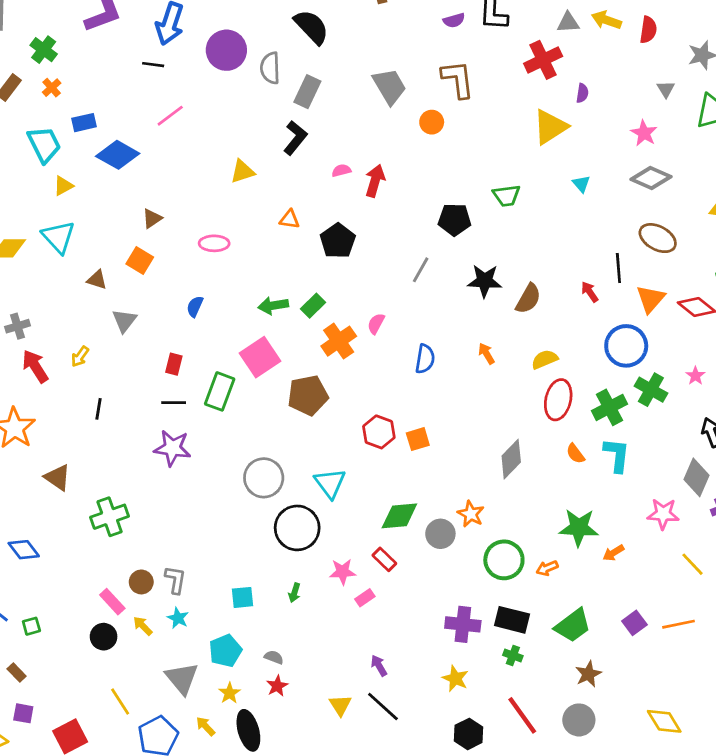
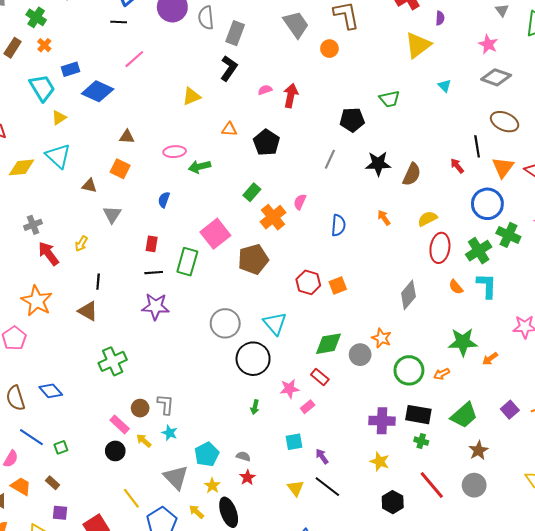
brown triangle: (152, 219) -> (127, 137), turned 42
green arrow: (273, 305) -> (199, 167), moved
brown triangle: (58, 477) -> (88, 311), moved
cyan square: (243, 597) -> (294, 442), moved

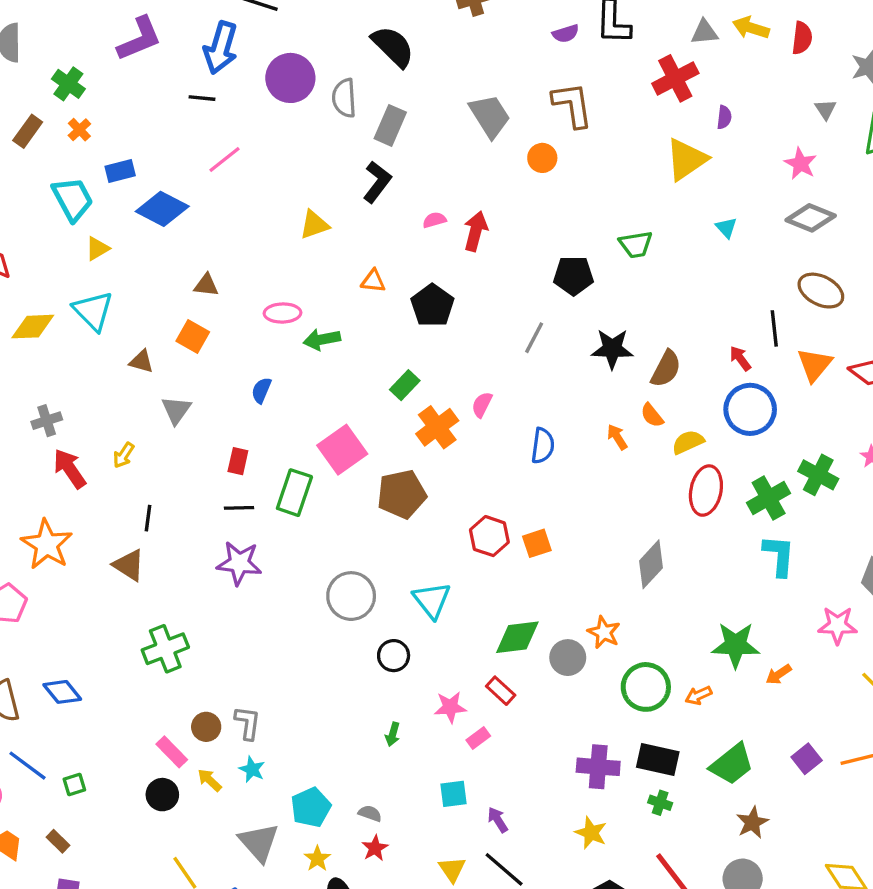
blue circle: (487, 204) -> (750, 409), moved
orange semicircle: (456, 287) -> (652, 415), moved
black circle: (253, 359) -> (394, 656), size x0.6

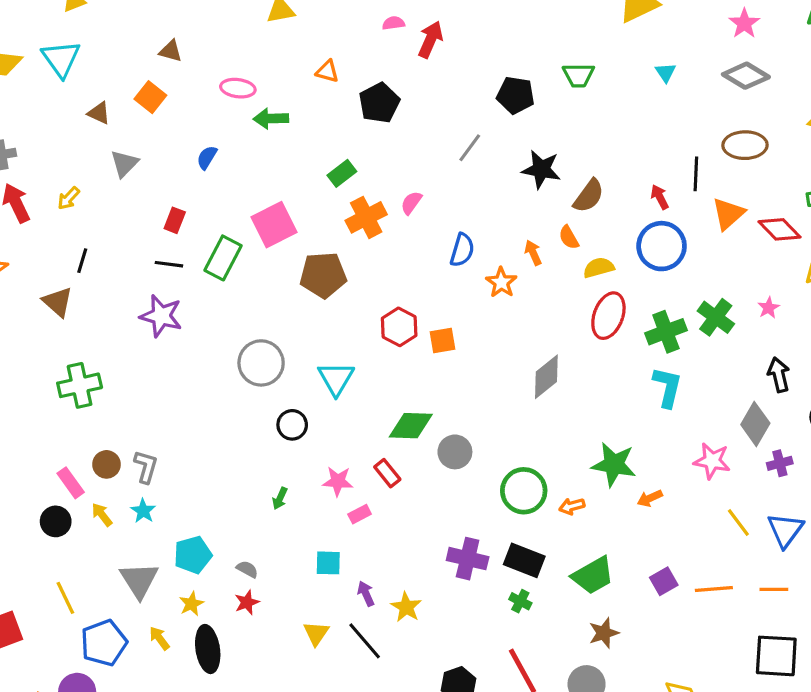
brown ellipse: (821, 291) -> (745, 145), turned -36
orange star: (604, 632) -> (501, 282), moved
yellow star: (591, 833) -> (406, 607), moved

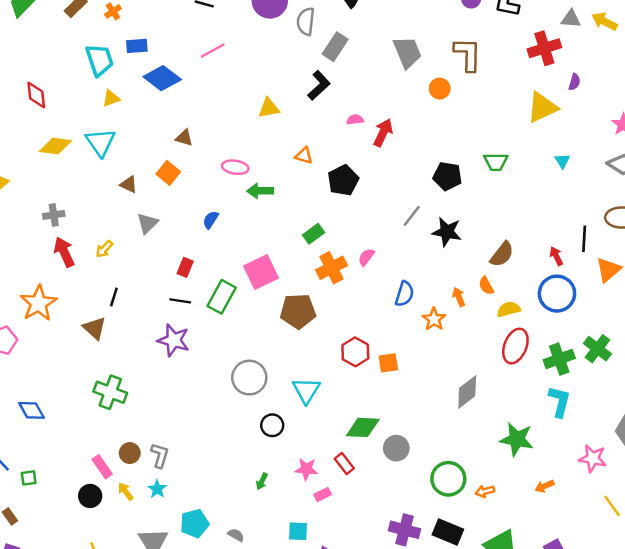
black star: (541, 169) -> (447, 232), moved
green cross: (80, 385) -> (110, 392), turned 32
green star: (614, 465) -> (517, 439), moved

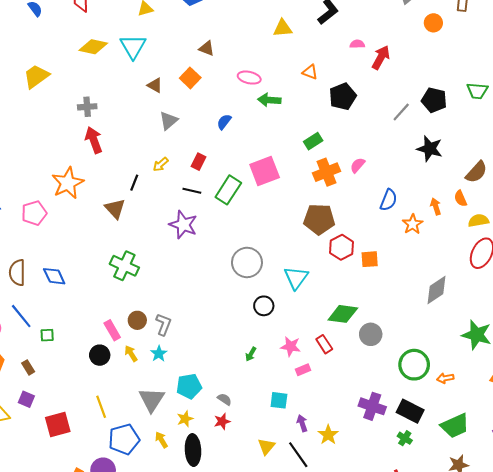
gray line: (412, 216) -> (401, 112), moved
yellow arrow: (104, 249) -> (161, 164), moved
brown pentagon: (298, 311) -> (319, 219), moved

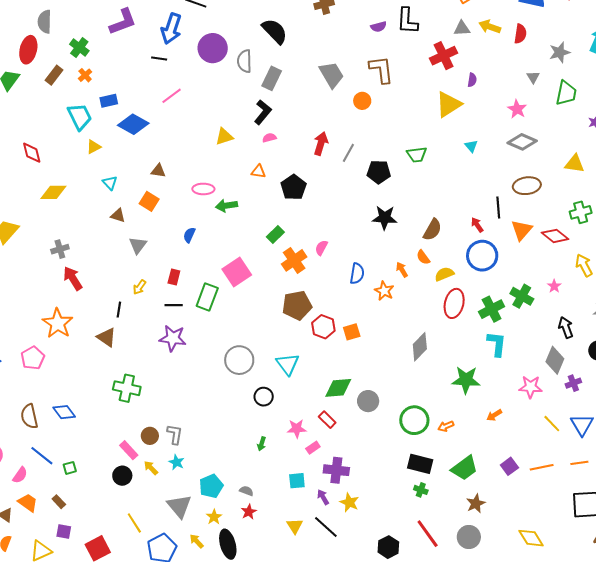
pink semicircle: (357, 44) -> (269, 138), moved
cyan triangle: (133, 47) -> (110, 183), moved, size x0.6
gray line: (401, 112) -> (348, 153), moved
purple cross: (372, 406) -> (336, 470), moved

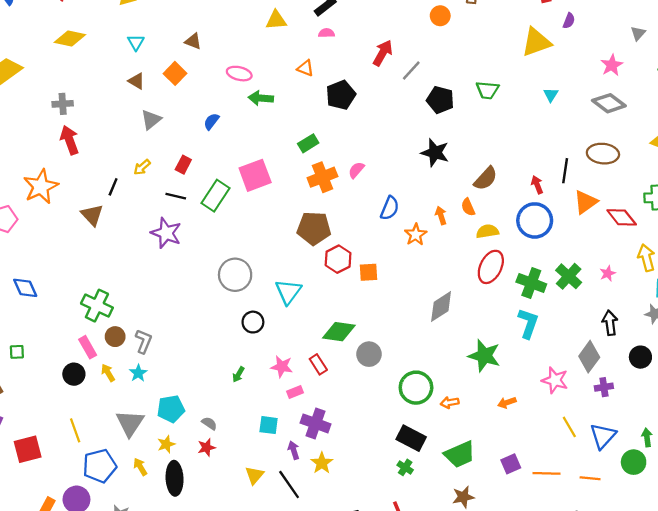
green cross: (492, 309) -> (531, 283), turned 35
green cross: (127, 388) -> (97, 306), moved

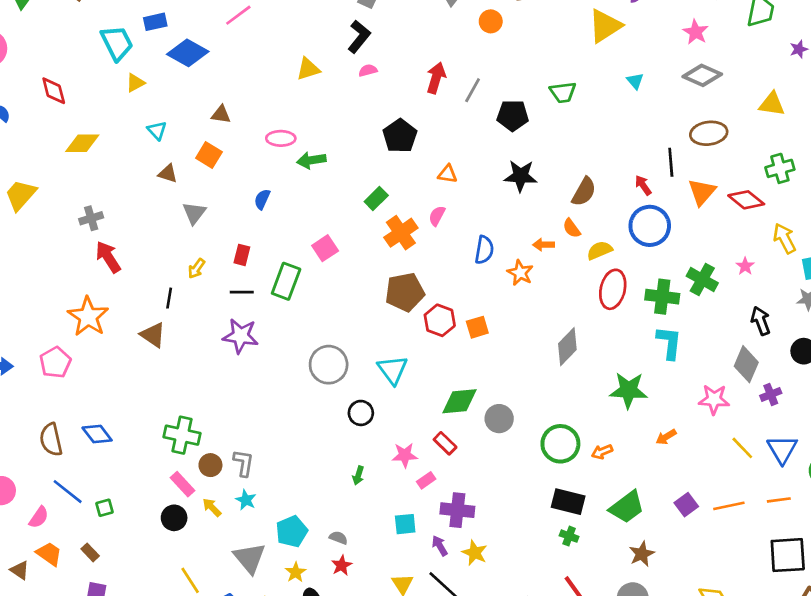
orange triangle: (305, 68) -> (448, 174), moved
pink square: (255, 175) -> (325, 248), size x0.7
orange arrow: (441, 215) -> (544, 245), turned -60

